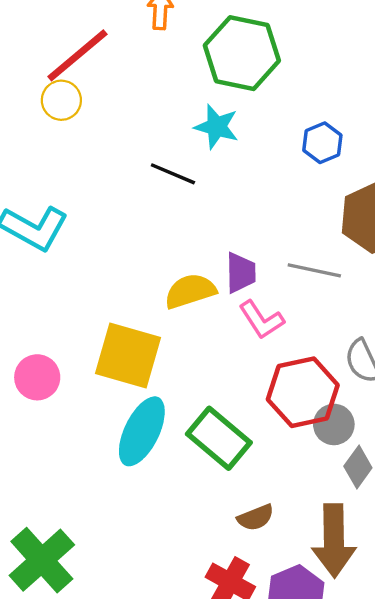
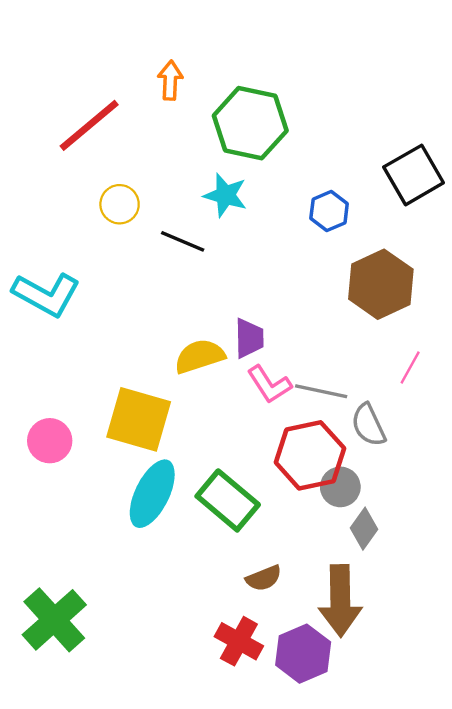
yellow circle: (61, 100) -> (120, 204), moved
gray line: (314, 270) -> (321, 391), moved

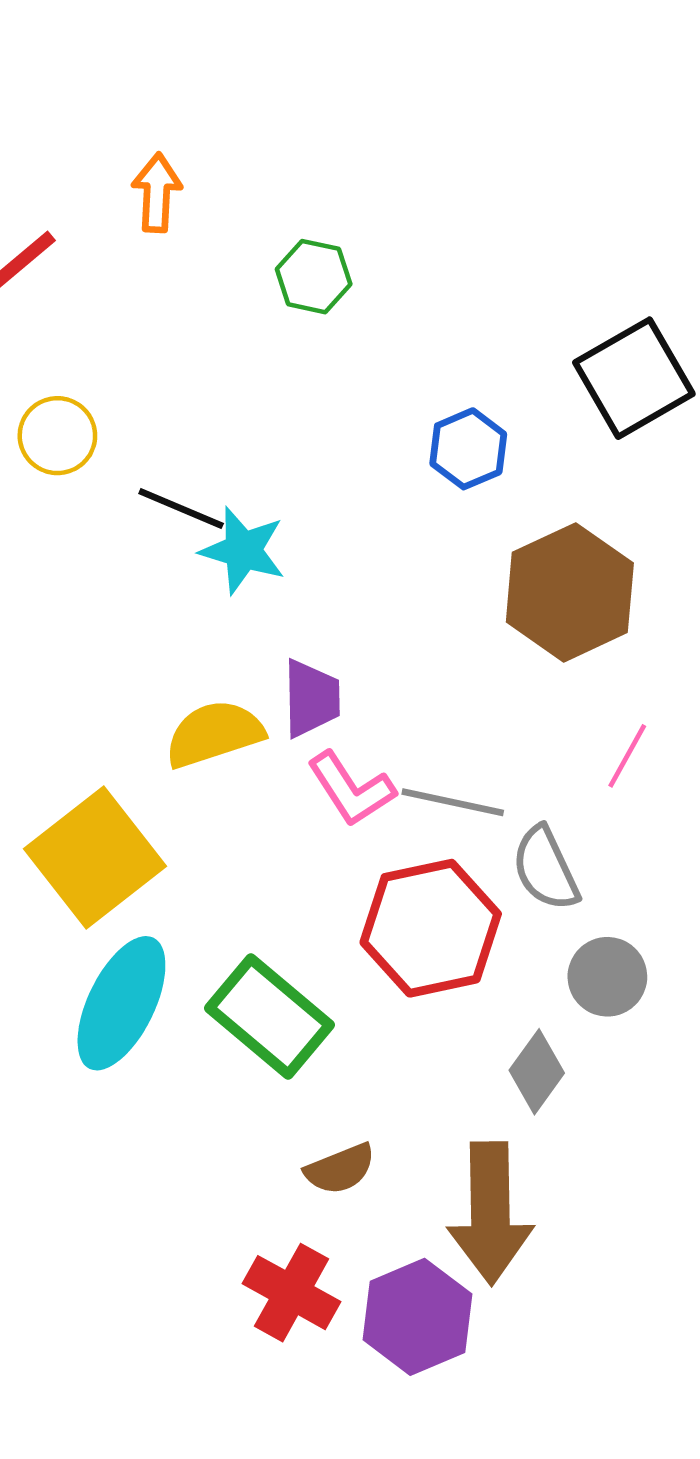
green hexagon: (250, 123) -> (314, 277), size x0.5
cyan star: (225, 195) -> (243, 550), moved
yellow square: (139, 419) -> (95, 857), turned 36
gray circle: (340, 487) -> (607, 977), moved

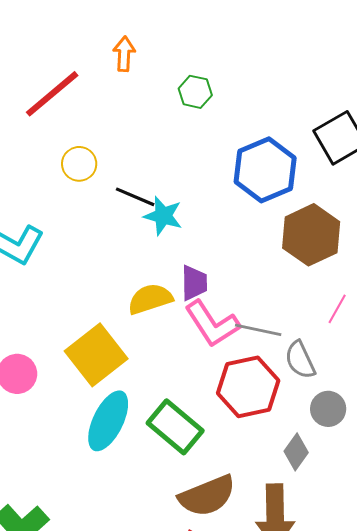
blue hexagon: (468, 449) -> (265, 170), size x1.8
pink L-shape: (351, 789) -> (212, 324), size x1.4
brown semicircle: (340, 1169) -> (207, 496), size x1.8

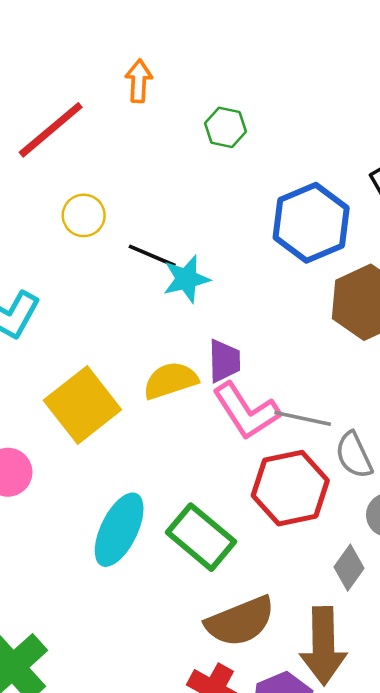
cyan star: (163, 216) -> (186, 279), turned -30
yellow square: (96, 355) -> (82, 405), moved

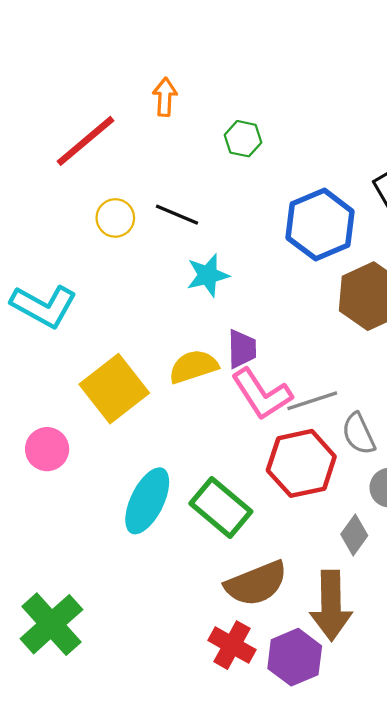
black line: (152, 256) -> (177, 215), moved
gray line: (303, 418) -> (312, 401), turned -30

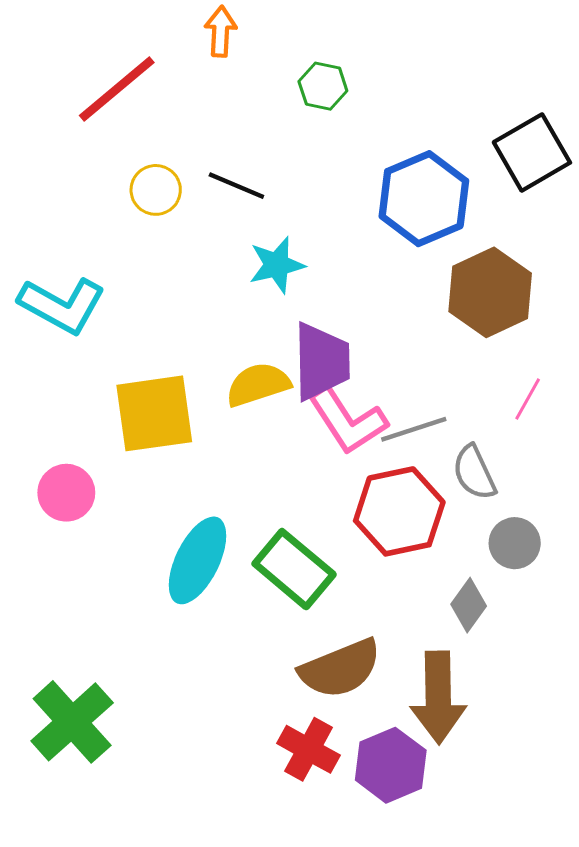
purple trapezoid: (242, 349) -> (321, 361), size x1.5
yellow square: (114, 389) -> (154, 413), turned 30

